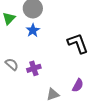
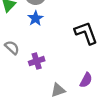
gray semicircle: (12, 64) -> (12, 48), moved

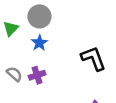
purple cross: (37, 61) -> (37, 75), moved

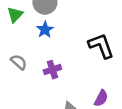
purple cross: (37, 75) -> (52, 70), moved

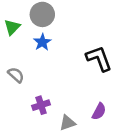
purple cross: (52, 70) -> (41, 105), moved

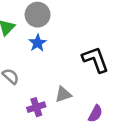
gray triangle: (68, 123) -> (63, 94), moved

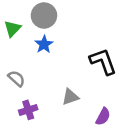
purple cross: (36, 107) -> (28, 110), moved

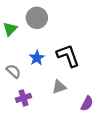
blue star: (44, 44) -> (37, 58), moved
black L-shape: (103, 61) -> (68, 56), moved

